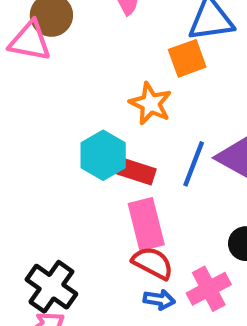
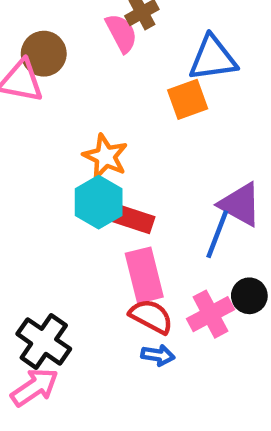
orange star: (151, 104) -> (105, 156), moved
blue line: (194, 164) -> (217, 234), moved
pink cross: (209, 289) -> (210, 314), moved

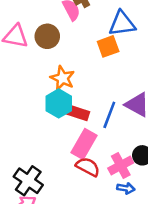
brown circle: (44, 54) -> (47, 36), moved
blue line: (217, 234) -> (109, 115), moved
pink rectangle: (144, 275) -> (84, 144), turned 44
blue arrow: (158, 355) -> (126, 188), moved

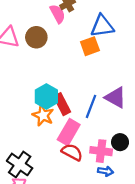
orange star: (62, 78) -> (43, 115), moved
red rectangle: (76, 112) -> (62, 104), turned 45
pink cross: (121, 165) -> (101, 151), turned 35

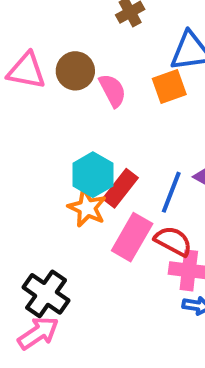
pink semicircle: (58, 14) -> (113, 90), moved
red rectangle: (62, 104) -> (120, 188), turned 65
red semicircle: (72, 152) -> (173, 241), moved

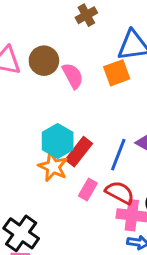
pink rectangle: (132, 237) -> (88, 189), size x0.6

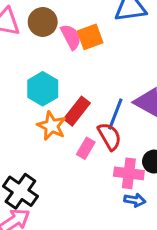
orange square: (117, 73) -> (90, 37), moved
cyan hexagon: (58, 141) -> (43, 89), moved
red semicircle: (120, 193) -> (109, 136), moved, turned 32

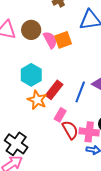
red semicircle: (109, 136) -> (70, 130), moved

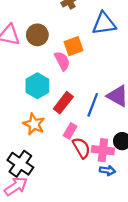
pink semicircle: (50, 40) -> (62, 61), moved
orange star: (37, 100) -> (34, 124), moved

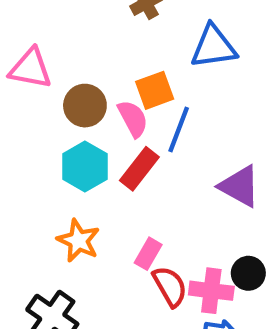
brown circle: (37, 35) -> (85, 106), moved
red rectangle: (63, 103) -> (139, 169), moved
blue line: (93, 105) -> (179, 129), moved

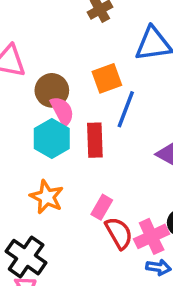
pink semicircle: (133, 119) -> (62, 111), moved
red rectangle: (139, 169) -> (95, 140), turned -40
pink cross: (211, 291) -> (152, 236), turned -32

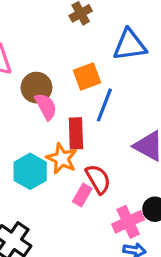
cyan hexagon: (52, 138) -> (30, 171), moved
orange star: (47, 197) -> (62, 159), moved
red semicircle: (119, 233) -> (98, 179), moved

